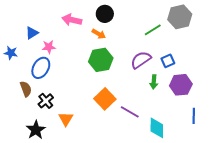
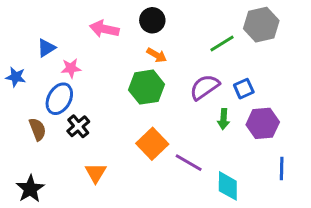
orange arrow: (99, 34) -> (157, 55), moved
black cross: (46, 101) -> (78, 126), moved
black star: (36, 130) -> (30, 189), moved

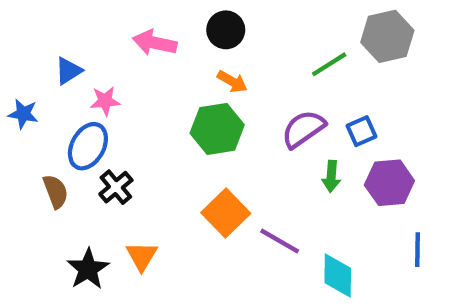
black star: (30, 189) -> (88, 269), moved

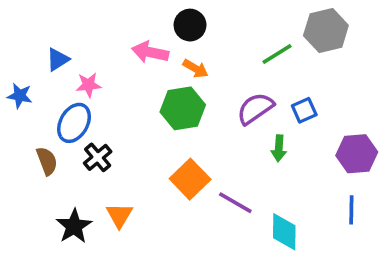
pink arrow: (155, 43) -> (150, 52), moved
purple hexagon: (389, 183) -> (357, 154), moved

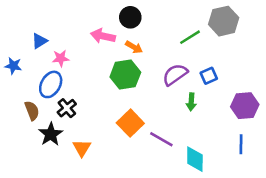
black star: (74, 226) -> (51, 134), moved

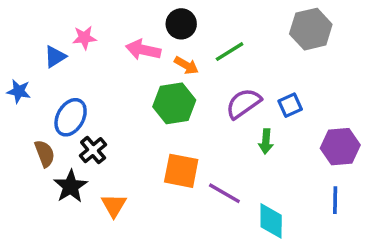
green line: (190, 37) -> (230, 52), moved
pink star: (61, 58) -> (84, 38), moved
orange square: (130, 123) -> (181, 171), turned -35

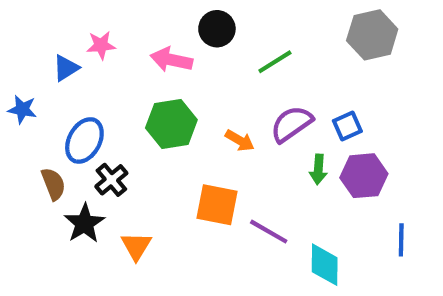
orange arrow: (186, 65) -> (240, 140), moved
green hexagon: (174, 103) -> (171, 124), moved
purple hexagon: (340, 147) -> (364, 176), moved

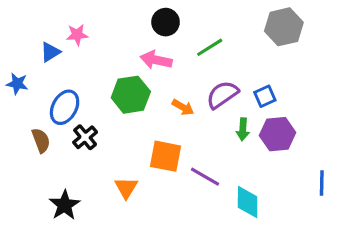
pink arrow: (171, 60) -> (156, 60), moved
black star: (84, 223) -> (65, 205), moved
blue line: (401, 240) -> (322, 183), moved
orange triangle: (136, 246) -> (126, 188), moved

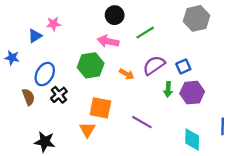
orange square: (166, 156) -> (100, 108), moved
cyan diamond: (248, 202) -> (192, 140), moved
black star: (65, 205) -> (45, 142), turned -30

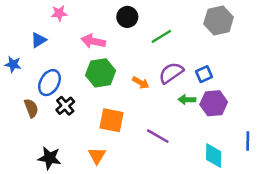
pink star: (53, 24) -> (59, 13), moved
pink arrow: (108, 41) -> (93, 41), moved
green arrow: (168, 89) -> (187, 100), turned 88
orange triangle: (87, 130) -> (97, 156), moved

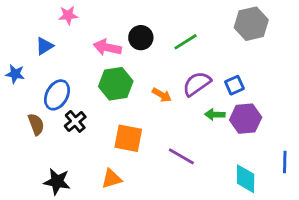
black circle: (127, 17) -> (141, 38), moved
orange triangle: (97, 156) -> (112, 179), turned 42

